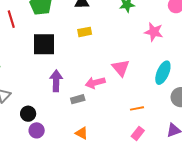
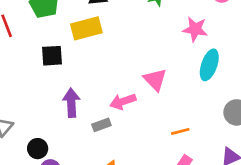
yellow rectangle: (85, 32) -> (86, 28), moved, size x1.6
black square: (44, 44) -> (52, 56), size x0.7
cyan ellipse: (163, 73) -> (209, 65), moved

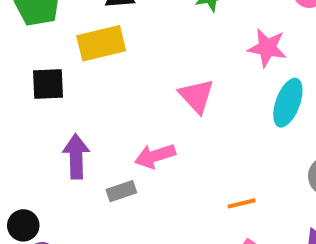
pink triangle: (155, 80) -> (196, 96), moved

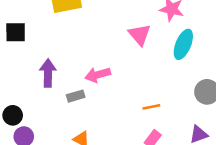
black square: (48, 84) -> (16, 32), moved
pink triangle: (196, 96) -> (139, 35), moved

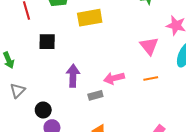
orange line: (151, 107) -> (151, 78), moved

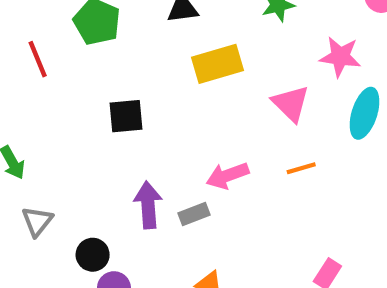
yellow rectangle: (90, 18) -> (217, 64), moved
black square: (47, 42) -> (126, 116), moved
purple arrow: (73, 76) -> (148, 205), moved

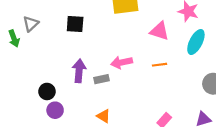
pink triangle: (291, 103) -> (159, 31), turned -36
gray triangle: (37, 221) -> (31, 24), moved

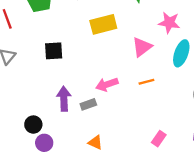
pink triangle: (159, 31) -> (142, 47), turned -48

